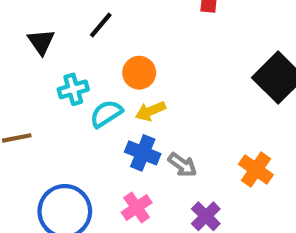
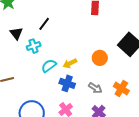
orange circle: (139, 73) -> (100, 58), moved
cyan cross: (73, 89) -> (34, 46), moved
gray arrow: (182, 165) -> (95, 88), moved

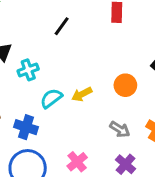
black line: (44, 24) -> (62, 26), moved
blue cross: (67, 83) -> (26, 127), moved

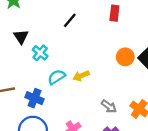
cyan cross: (28, 70) -> (40, 53), turned -35
orange circle: (125, 85) -> (125, 57), moved

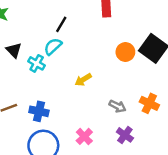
cyan semicircle: (57, 77) -> (53, 46), moved

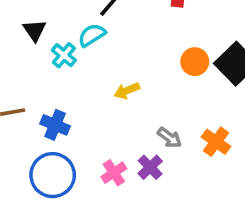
purple cross: (125, 135) -> (150, 167), moved

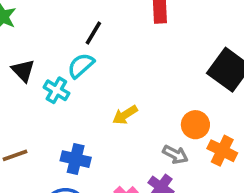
orange circle: (195, 62) -> (195, 125), moved
blue cross: (55, 125) -> (76, 159), moved

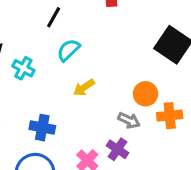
cyan semicircle: (81, 65) -> (68, 50), moved
orange cross: (222, 151) -> (170, 116), turned -30

